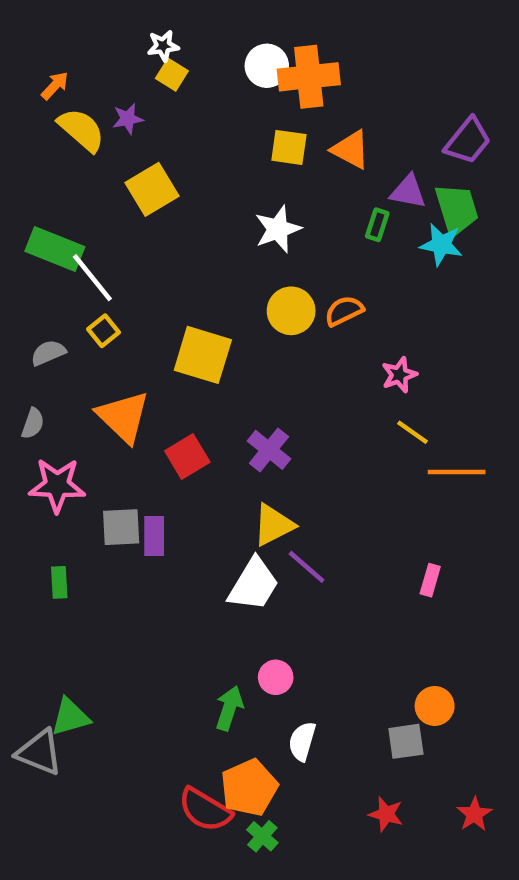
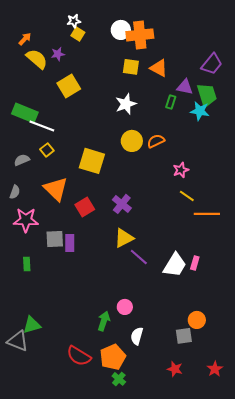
white line: (92, 278) -> (42, 126), turned -30
white trapezoid: (254, 585) -> (175, 265), moved
red semicircle: (205, 810) -> (79, 356), moved

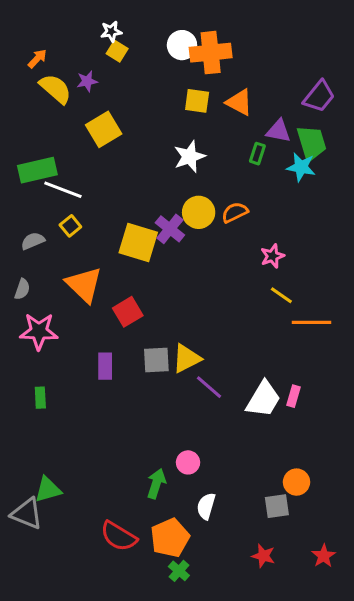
green rectangle: (25, 113) -> (37, 170), turned -35
purple cross: (122, 204) -> (170, 229), moved
gray square: (55, 239) -> (156, 360), moved

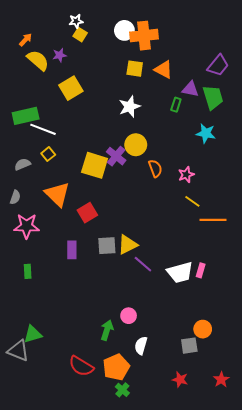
cyan star: (301, 167) -> (206, 133), moved
orange semicircle: (235, 212) -> (155, 168), moved, turned 96
white trapezoid: (263, 399) -> (180, 272), turned 44

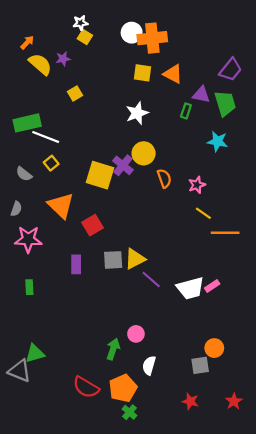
yellow square: (71, 88) -> (75, 94), size x0.6
gray semicircle: (22, 164) -> (24, 174), turned -119
pink rectangle: (201, 270) -> (212, 286), turned 40

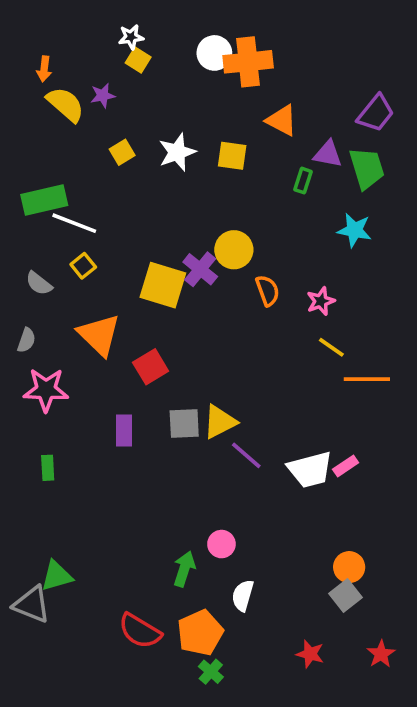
orange arrow: (27, 42) -> (44, 69), turned 144
yellow square: (142, 73) -> (232, 156), moved
white star: (137, 113) -> (177, 152), moved
gray square: (200, 365) -> (346, 595), moved, turned -30

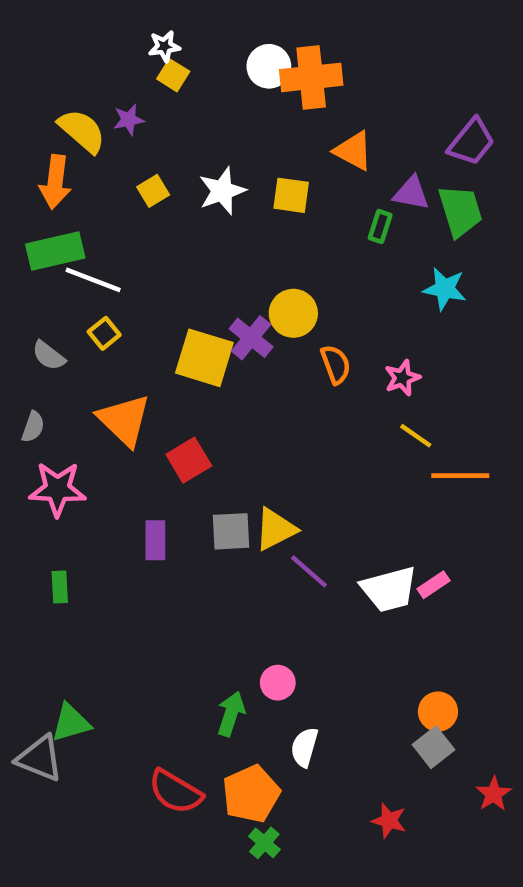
orange arrow: (44, 69) -> (55, 182), moved, size x1.6
red star: (381, 654) -> (494, 794), moved

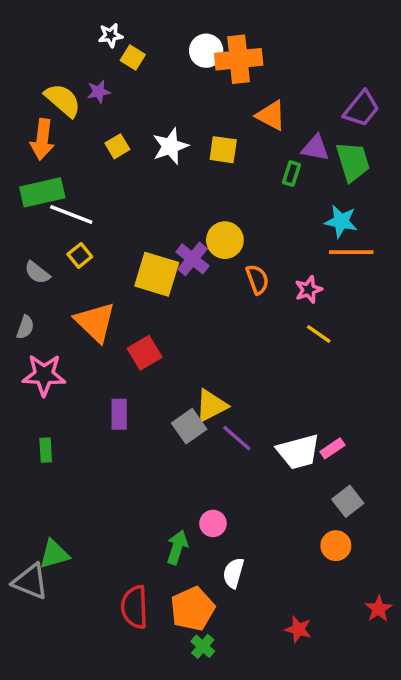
white star: (164, 46) -> (111, 35), moved
orange line: (460, 476) -> (351, 252), moved
gray square: (231, 531) -> (189, 426), moved, turned -32
gray square: (434, 747) -> (348, 501), moved
red semicircle: (175, 792) -> (134, 607), turned 57

